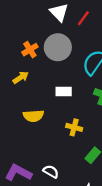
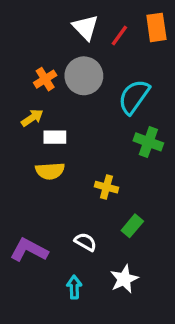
white rectangle: (64, 91) -> (55, 137), moved
white semicircle: (51, 172) -> (85, 242), moved

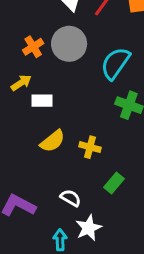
yellow semicircle: (50, 171) -> (53, 141), moved, turned -35
white star: (124, 279) -> (89, 228), moved

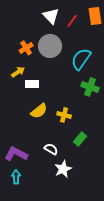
cyan arrow: (60, 240) -> (16, 177), moved

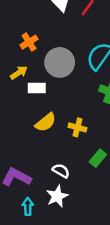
gray circle: (50, 46) -> (60, 62), moved
white star: (63, 169) -> (57, 196), moved
cyan arrow: (16, 177) -> (28, 206), moved

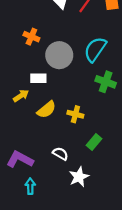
orange cross: (29, 42) -> (31, 37), turned -35
yellow arrow: (19, 73) -> (21, 96), moved
white star: (57, 196) -> (79, 177), moved

